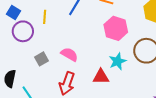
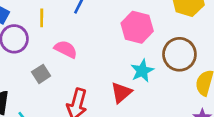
pink semicircle: (69, 54) -> (66, 49), moved
red triangle: (101, 77) -> (121, 93), turned -36

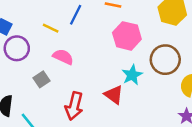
yellow line: (42, 18) -> (51, 28), moved, turned -63
red triangle: (121, 93) -> (114, 95), turned -42

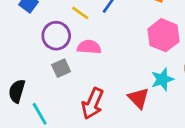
purple circle: (17, 48) -> (56, 36), moved
pink semicircle: (63, 57) -> (89, 47), turned -30

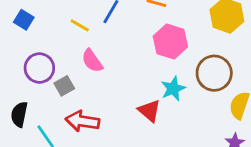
purple circle: (56, 36) -> (39, 68), moved
pink semicircle: (89, 47) -> (92, 61), turned -125
red arrow: (93, 103) -> (82, 121), moved, turned 80

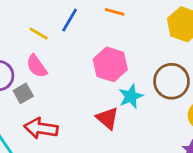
pink hexagon: (170, 41) -> (110, 64), moved
pink semicircle: (92, 61) -> (37, 66), moved

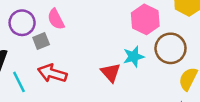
pink hexagon: (110, 64) -> (145, 19), moved

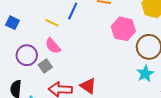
cyan star: (134, 57) -> (145, 74), moved
red triangle: (111, 73) -> (88, 86), moved

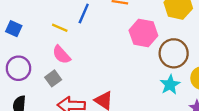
purple circle: (27, 55) -> (18, 68), moved

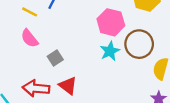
gray square: (53, 78) -> (55, 58), moved
cyan star: (170, 85) -> (110, 51), moved

